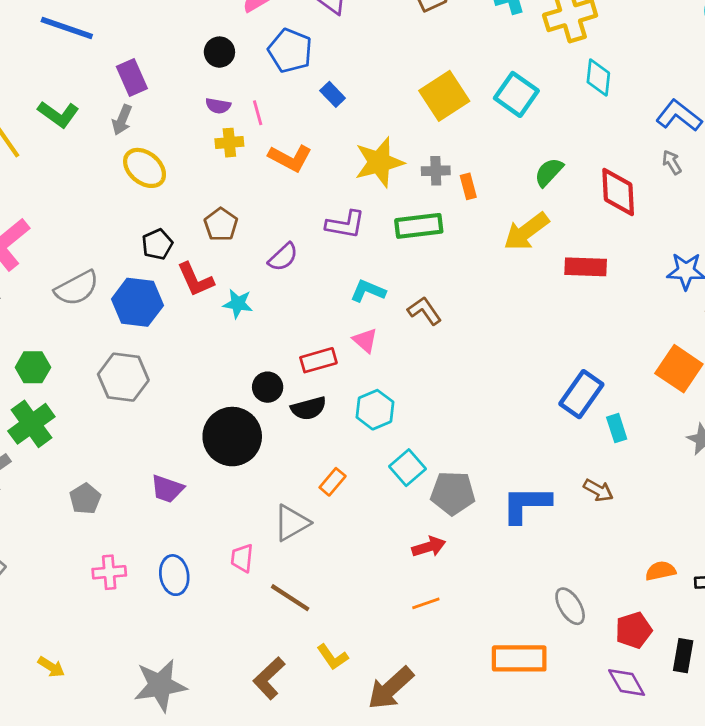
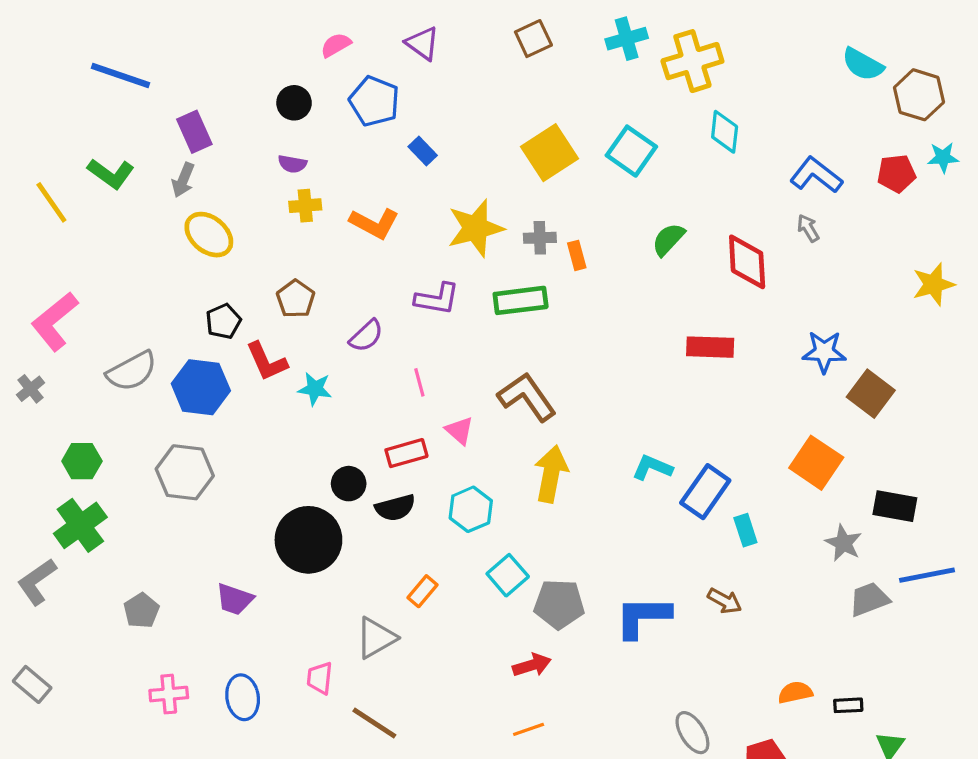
pink line: (258, 113) -> (419, 382), moved
yellow arrow: (526, 232) -> (551, 474), moved, turned 138
cyan L-shape: (368, 291) -> (652, 468), moved
brown L-shape: (424, 311) -> (527, 397), size x1.5

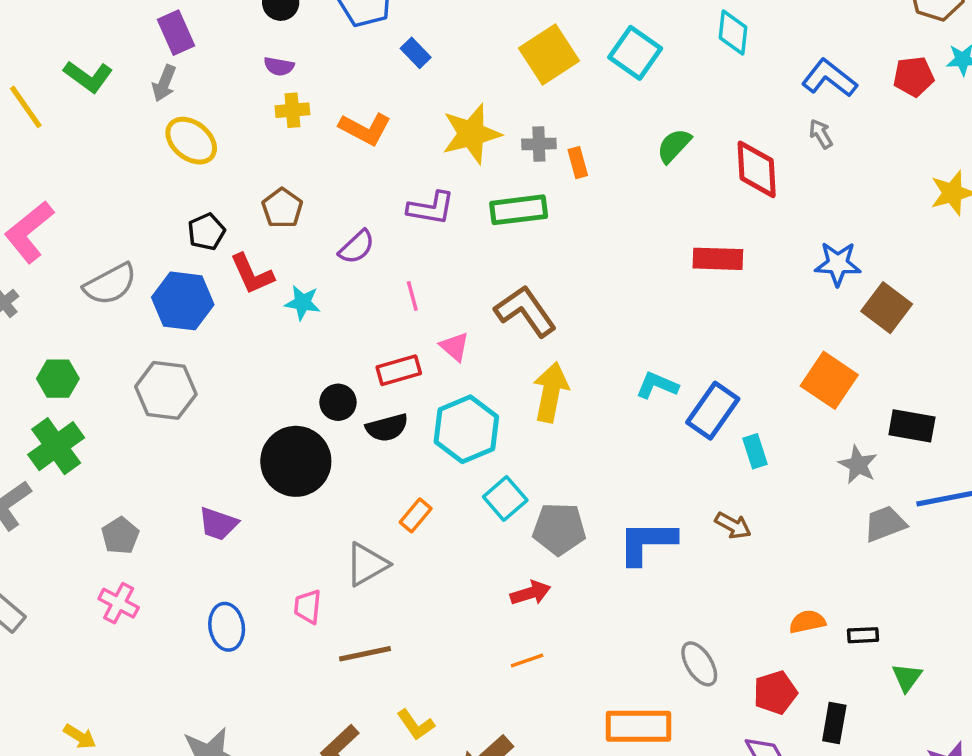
cyan hexagon: (471, 509) -> (466, 429), size x1.4
pink cross: (169, 694) -> (119, 603), moved, turned 33
brown line: (374, 723) -> (365, 654), turned -45

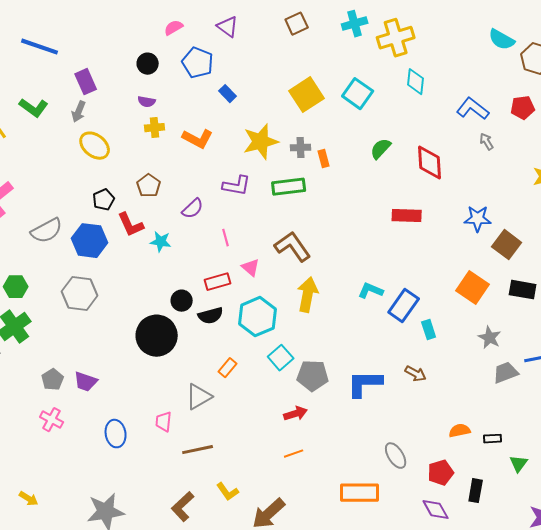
gray arrow: (821, 134) -> (487, 142), moved
black rectangle: (912, 426) -> (523, 290), moved
purple trapezoid: (218, 524) -> (86, 382), moved

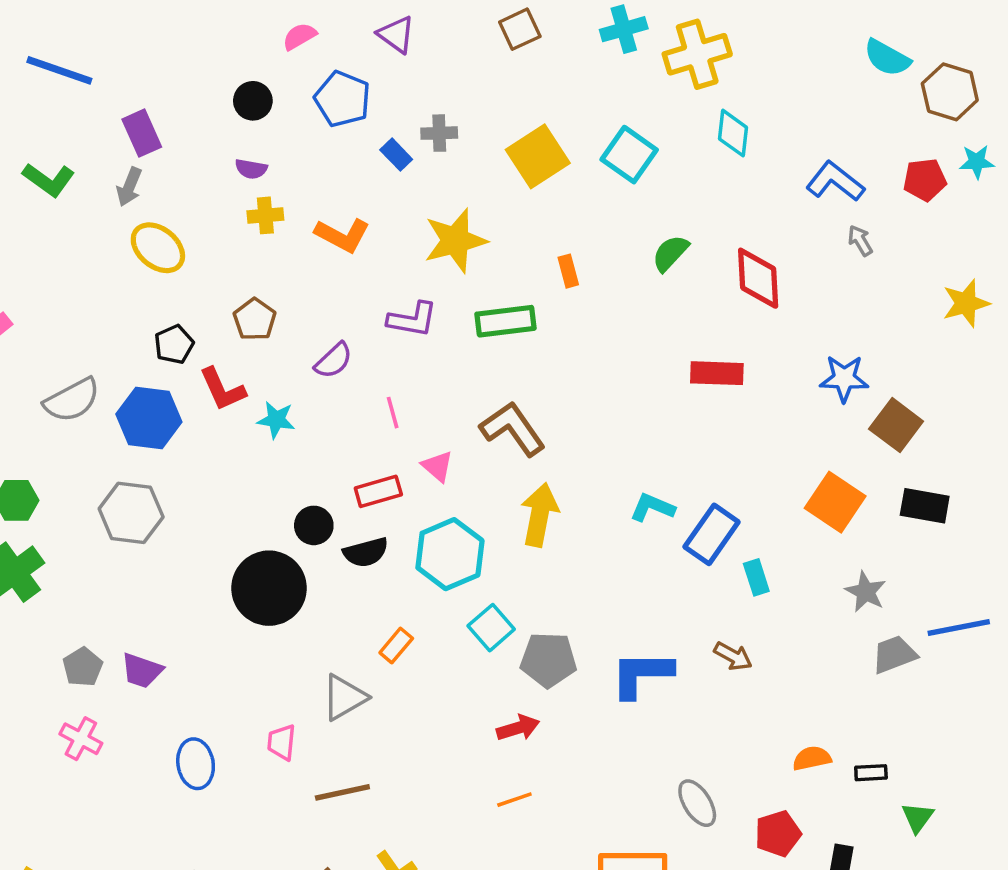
gray cross: (301, 148) -> (439, 133), moved

